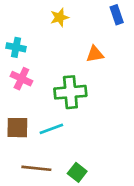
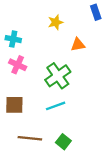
yellow star: (60, 17) -> (56, 22), moved
green cross: (70, 92) -> (58, 76), turned -30
cyan line: (51, 129) -> (56, 106), moved

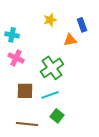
blue rectangle: (96, 12) -> (82, 25), moved
brown square: (14, 105) -> (25, 91), moved
green square: (63, 142) -> (57, 116), moved

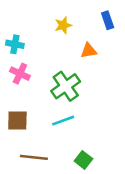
blue rectangle: (82, 25) -> (108, 20), moved
brown square: (25, 91) -> (17, 121), moved
green square: (57, 116) -> (83, 160), moved

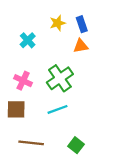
blue rectangle: (108, 20) -> (82, 24), moved
cyan cross: (15, 44) -> (28, 40), moved, turned 35
pink cross: (20, 74) -> (23, 81), moved

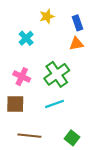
yellow star: (58, 23) -> (47, 16), moved

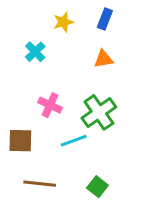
blue rectangle: (78, 23) -> (105, 19), moved, turned 40
green cross: (57, 74) -> (99, 112), moved
pink cross: (22, 77) -> (50, 105), moved

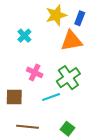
blue rectangle: (105, 19) -> (80, 18), moved
yellow star: (63, 22) -> (56, 15), moved, size x1.5
orange triangle: (103, 59) -> (71, 41), size x1.6

